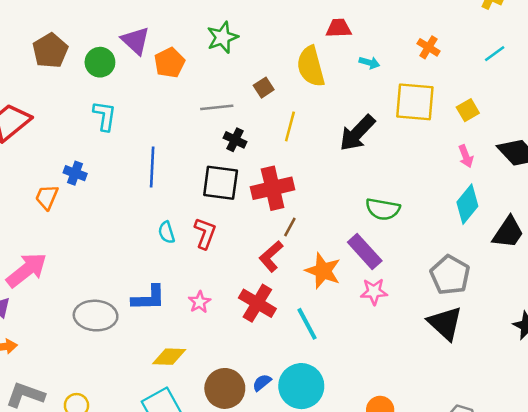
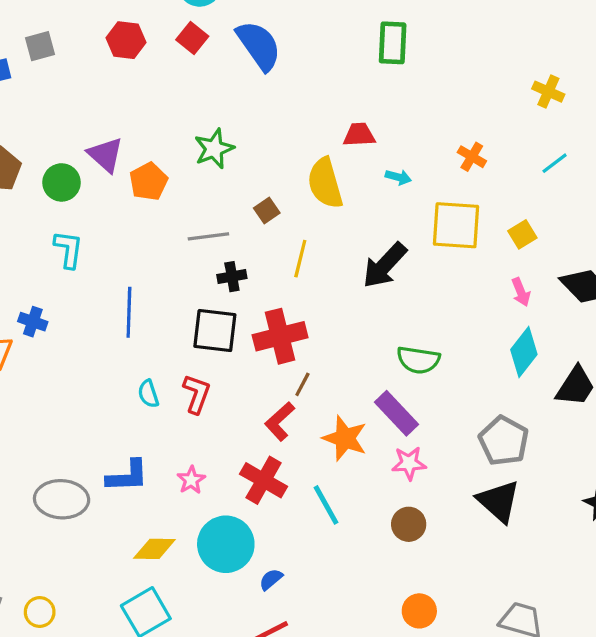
black cross: (235, 140) -> (232, 277), turned -35
cyan circle: (301, 386) -> (226, 544), moved
brown circle: (225, 388) -> (409, 524), moved, size x0.7

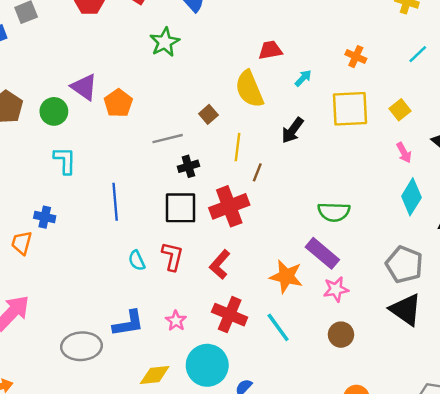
green star: (214, 149) -> (165, 42), moved
cyan arrow: (398, 177) -> (303, 78), turned -54
black arrow: (385, 265) -> (293, 130), moved, size x0.7
brown line: (302, 384) -> (257, 172), moved
red L-shape: (280, 421) -> (220, 264), moved

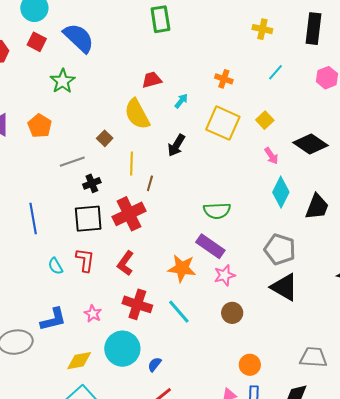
orange pentagon: (118, 103) -> (40, 126), moved
yellow square: (350, 109) -> (223, 123), turned 32

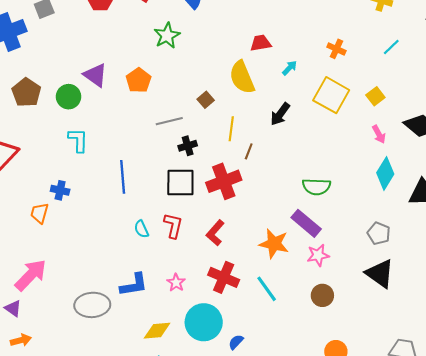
gray pentagon: (280, 249) -> (379, 233), size x0.7

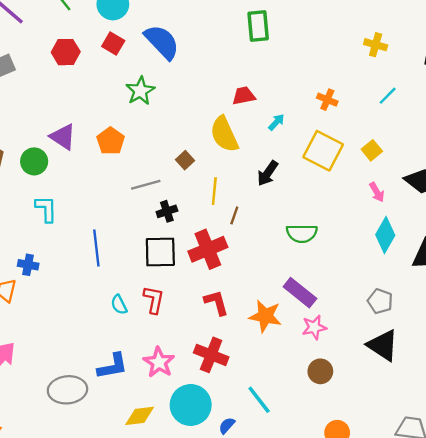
green semicircle: (316, 187) -> (302, 233), moved
red L-shape: (215, 233) -> (216, 303), moved, turned 125
pink star: (176, 283) -> (159, 362), size x1.5
cyan line: (267, 289) -> (259, 400), moved

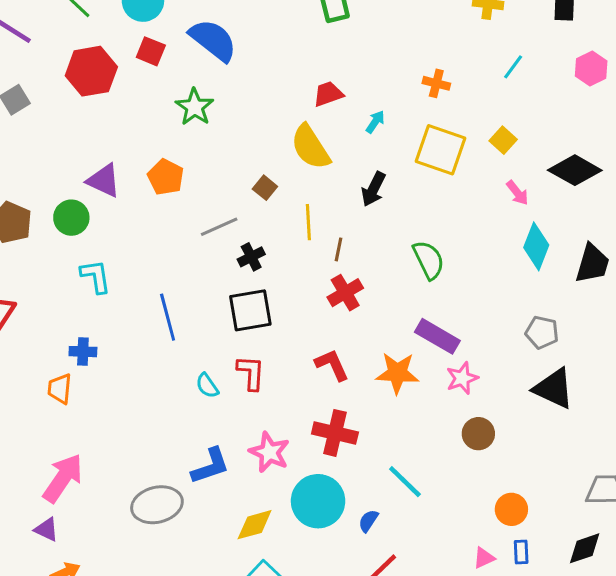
red hexagon: (66, 52) -> (91, 71), size x1.4
green semicircle: (302, 233) -> (429, 260), turned -108
red cross: (208, 249) -> (345, 293), moved, size x0.7

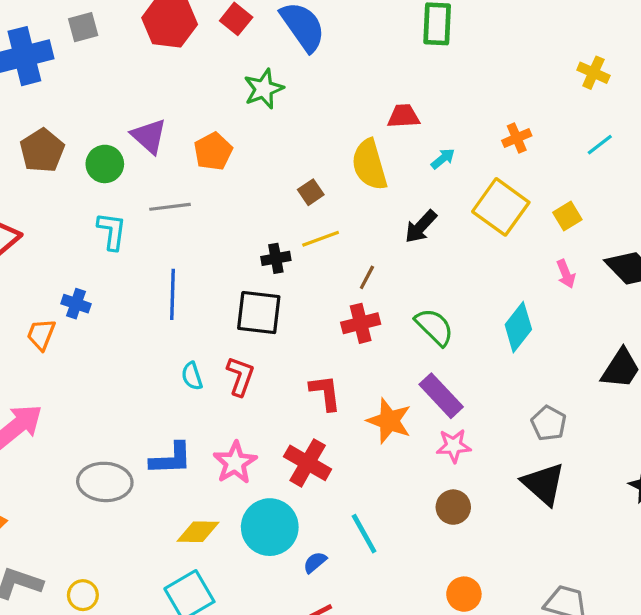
orange cross: (436, 83) -> (517, 138), turned 36
yellow line: (308, 222) -> (321, 239), moved, turned 56
gray line: (219, 227) -> (170, 207), moved
cyan diamond: (536, 246) -> (518, 327), moved
green semicircle: (429, 260) -> (434, 327), moved, turned -36

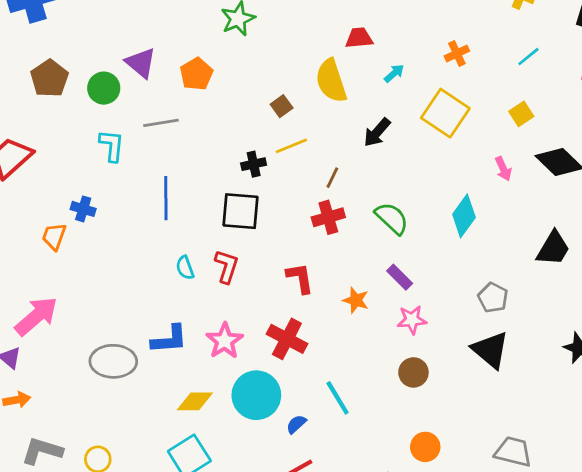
yellow square: (567, 216) -> (521, 114), moved
purple rectangle: (441, 396) -> (400, 277), size x0.7
orange star: (389, 421) -> (356, 300), size x0.7

